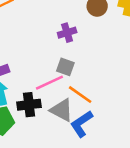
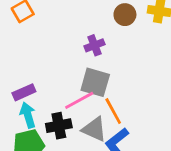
gray square: (65, 67) -> (95, 82), size x1.5
orange line: (80, 95) -> (113, 111), turned 30

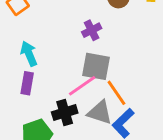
purple rectangle: (24, 92) -> (27, 83), turned -50
cyan arrow: (28, 115) -> (29, 54), moved

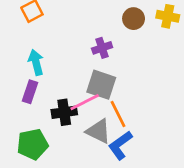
black cross: (65, 112) -> (64, 112), moved

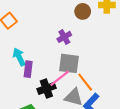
purple rectangle: (30, 92) -> (28, 69), moved

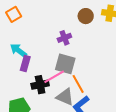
cyan arrow: (19, 57) -> (18, 50), turned -36

